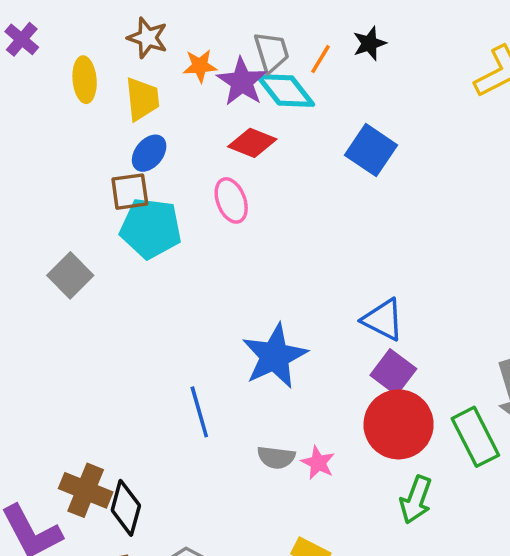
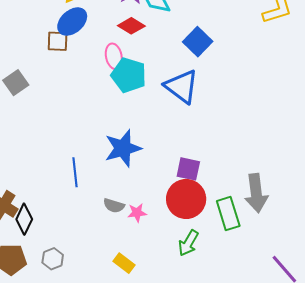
blue ellipse: (149, 153) -> (72, 22), size x1.4
cyan pentagon: (151, 228) -> (129, 75), moved
blue triangle: (383, 320) -> (182, 86), moved, size x1.4
purple square: (393, 372) -> (188, 169), turned -35
pink star: (318, 463) -> (137, 213), turned 30

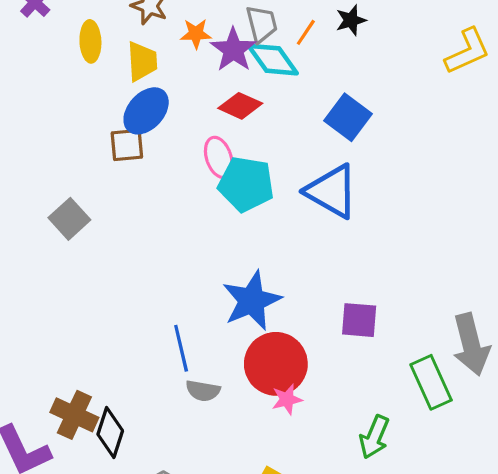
red circle: (186, 199) -> (276, 364), moved
gray semicircle: (114, 206) -> (203, 391), moved

